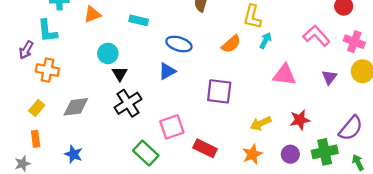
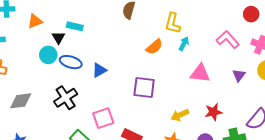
blue ellipse: (179, 44) -> (71, 62), moved
black triangle: (120, 74) -> (58, 38), moved

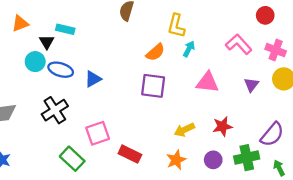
purple square: (144, 88) -> (153, 86), moved

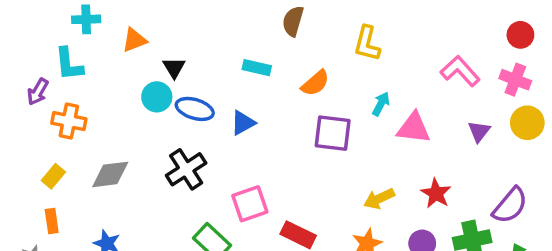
red circle: (265, 15) -> (520, 35), moved
cyan rectangle: (65, 29) -> (257, 68), moved
cyan arrow: (189, 49) -> (381, 104), moved
orange semicircle: (155, 52) -> (315, 83), moved
red star: (222, 126) -> (436, 193), turned -30

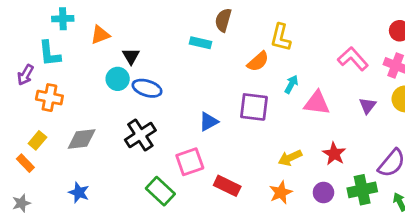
cyan rectangle: (257, 68) -> (200, 43), moved
orange semicircle: (315, 83) -> (258, 61), moved
blue triangle: (243, 123) -> (209, 122), moved
orange rectangle: (52, 221) -> (25, 163), moved, turned -36

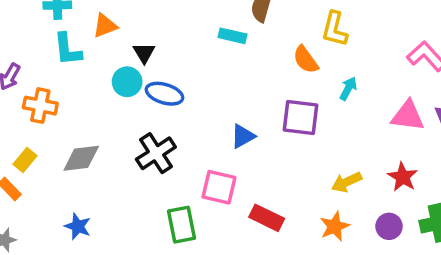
cyan L-shape: (49, 53) -> (68, 49), moved
orange semicircle: (258, 61) -> (306, 60), turned 95
pink triangle: (317, 103) -> (408, 116), moved
pink square: (190, 162) -> (219, 187), turned 32
green rectangle: (160, 191) -> (181, 225), turned 36

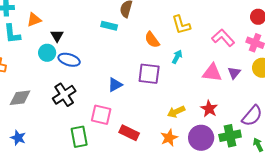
yellow L-shape: (335, 29) -> (181, 25), moved, turned -30
purple circle: (389, 226) -> (201, 138), size x1.6

